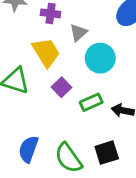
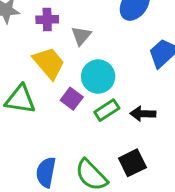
cyan circle: (100, 58) -> (98, 77), moved

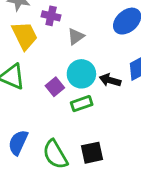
yellow trapezoid: (49, 63) -> (25, 36), moved
black arrow: (143, 114) -> (110, 80), moved

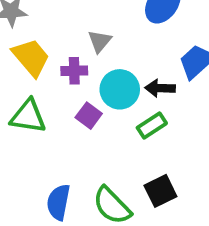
purple cross: (51, 16) -> (74, 71), moved
green rectangle: (82, 104) -> (152, 125), moved

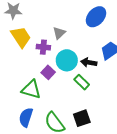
green triangle: (28, 116) -> (31, 90), moved
green rectangle: (152, 125) -> (82, 82), turned 70

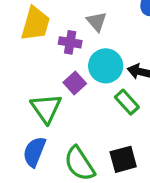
gray triangle: (59, 33) -> (97, 22), turned -32
yellow trapezoid: (21, 37) -> (35, 24), turned 45
green triangle: (31, 90) -> (46, 108), turned 35

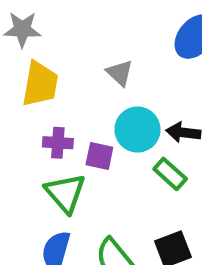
purple cross: (70, 42) -> (58, 143), moved
purple square: (75, 83) -> (99, 156), turned -30

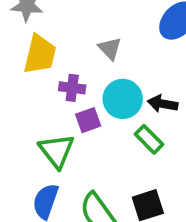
purple cross: (58, 143) -> (72, 88), moved
purple square: (99, 156) -> (88, 120), turned -35

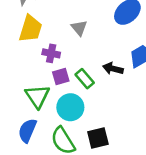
cyan circle: (123, 99) -> (70, 107), moved
green rectangle: (149, 139) -> (85, 79), moved

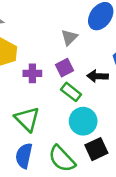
gray triangle: (79, 28) -> (69, 37), moved, turned 36
purple square: (61, 76) -> (65, 68), moved
cyan circle: (70, 107) -> (83, 121), moved

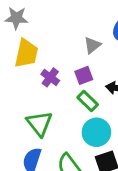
purple cross: (32, 73) -> (50, 77), turned 30

